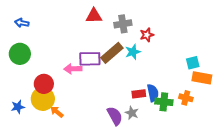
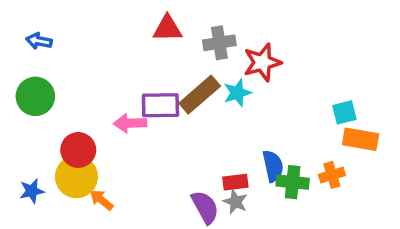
red star: (147, 35) -> (262, 62), size x1.5
red rectangle: (139, 94) -> (235, 182), moved
orange cross: (186, 98) -> (332, 175), turned -32

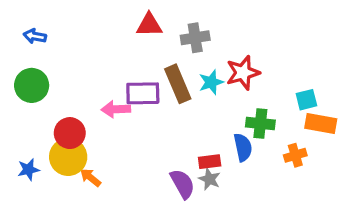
red star: (262, 62) -> (243, 73), moved
brown rectangle: (200, 95) -> (178, 84), turned -72
green cross: (293, 182) -> (260, 123), moved

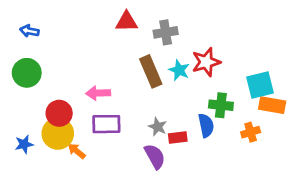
cyan star: (211, 82) -> (179, 70), turned -30
purple rectangle: (143, 93) -> (106, 124), moved
cyan square: (306, 100) -> (260, 85), size x1.5
gray star: (210, 179) -> (158, 127), moved

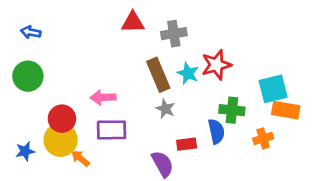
gray star: (158, 127) -> (165, 109), moved

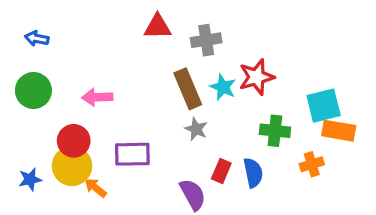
pink arrow: (103, 97) -> (97, 97), moved
blue semicircle: (216, 131) -> (253, 173), moved
red rectangle: (187, 144) -> (221, 171), turned -60

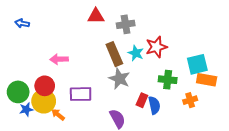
green circle: (33, 90) -> (18, 92), moved
gray star: (196, 129) -> (119, 79), size x1.5
red rectangle: (221, 171) -> (142, 100), moved
blue star: (30, 179) -> (26, 109), moved

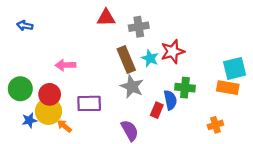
cyan square: (197, 64) -> (235, 68), moved
green circle: (18, 92) -> (20, 89), moved
orange cross: (190, 100) -> (215, 125), moved
blue semicircle: (154, 105) -> (170, 100), moved

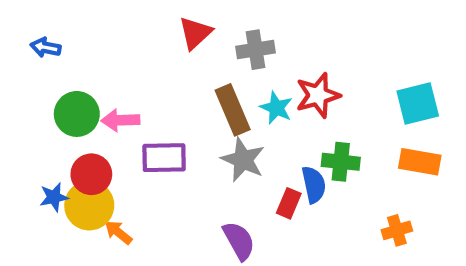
red triangle: (106, 18) -> (195, 33), turned -42
cyan square: (235, 68) -> (418, 104), moved
green circle: (20, 89) -> (77, 114), moved
purple rectangle: (89, 103) -> (164, 158), moved
blue star: (29, 120) -> (54, 197), moved

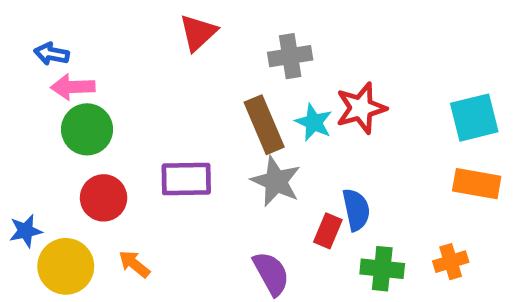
red triangle: (195, 33) -> (198, 33), moved
pink arrow: (120, 120) -> (73, 87), moved
green cross: (341, 162) -> (382, 269), moved
blue star: (54, 197) -> (26, 231), moved
yellow circle: (89, 205) -> (66, 266), moved

